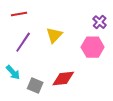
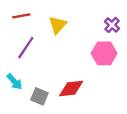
yellow triangle: (54, 35) -> (58, 25), moved

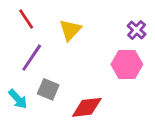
red line: (21, 16) -> (26, 19), turned 66
gray square: (39, 96) -> (48, 89), moved

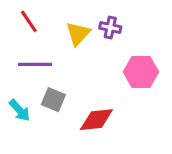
purple cross: (137, 30) -> (110, 27), moved, turned -30
purple line: (32, 58) -> (35, 64), turned 56

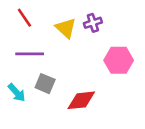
purple cross: (110, 27) -> (93, 23), turned -30
yellow triangle: (78, 34) -> (66, 28), turned -30

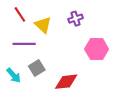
yellow triangle: (66, 28) -> (43, 25), moved
gray square: (45, 84) -> (37, 68), turned 35

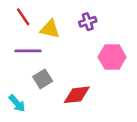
yellow triangle: (43, 25) -> (50, 29), turned -30
cyan arrow: (14, 75) -> (17, 103), moved

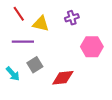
cyan arrow: (17, 103) -> (13, 74), moved

